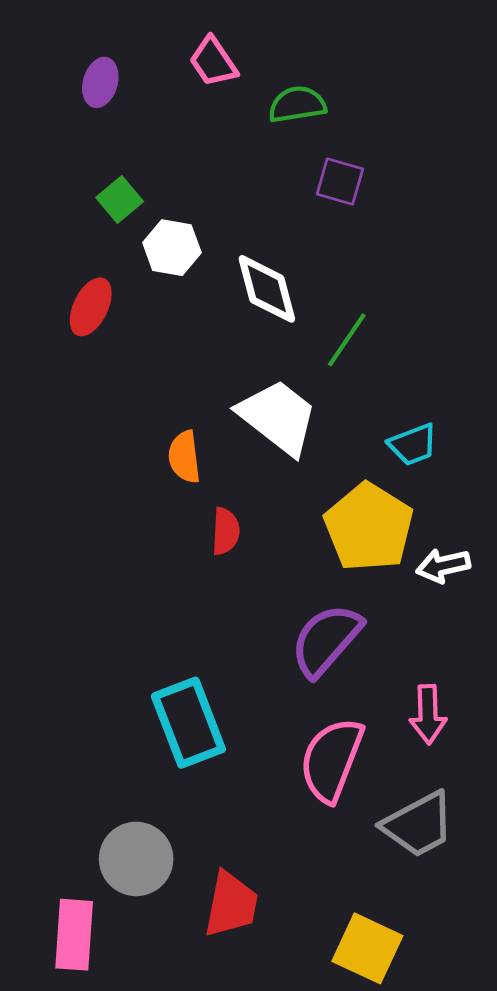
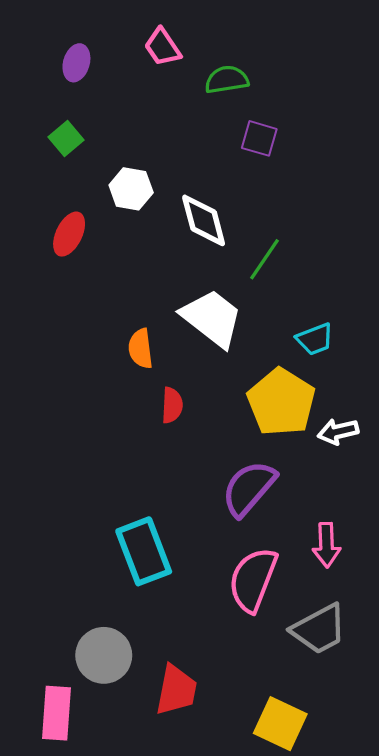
green square: (120, 199) -> (66, 138), moved

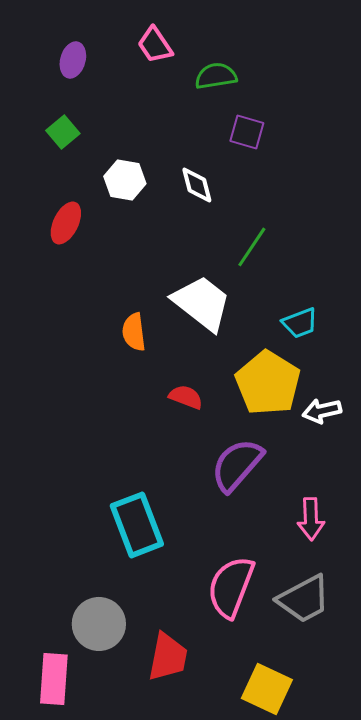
white diamond: (204, 220) -> (197, 185), moved, size x0.7
red semicircle: (172, 405) -> (186, 397), moved, turned -72
pink semicircle: (253, 580) -> (231, 587), moved

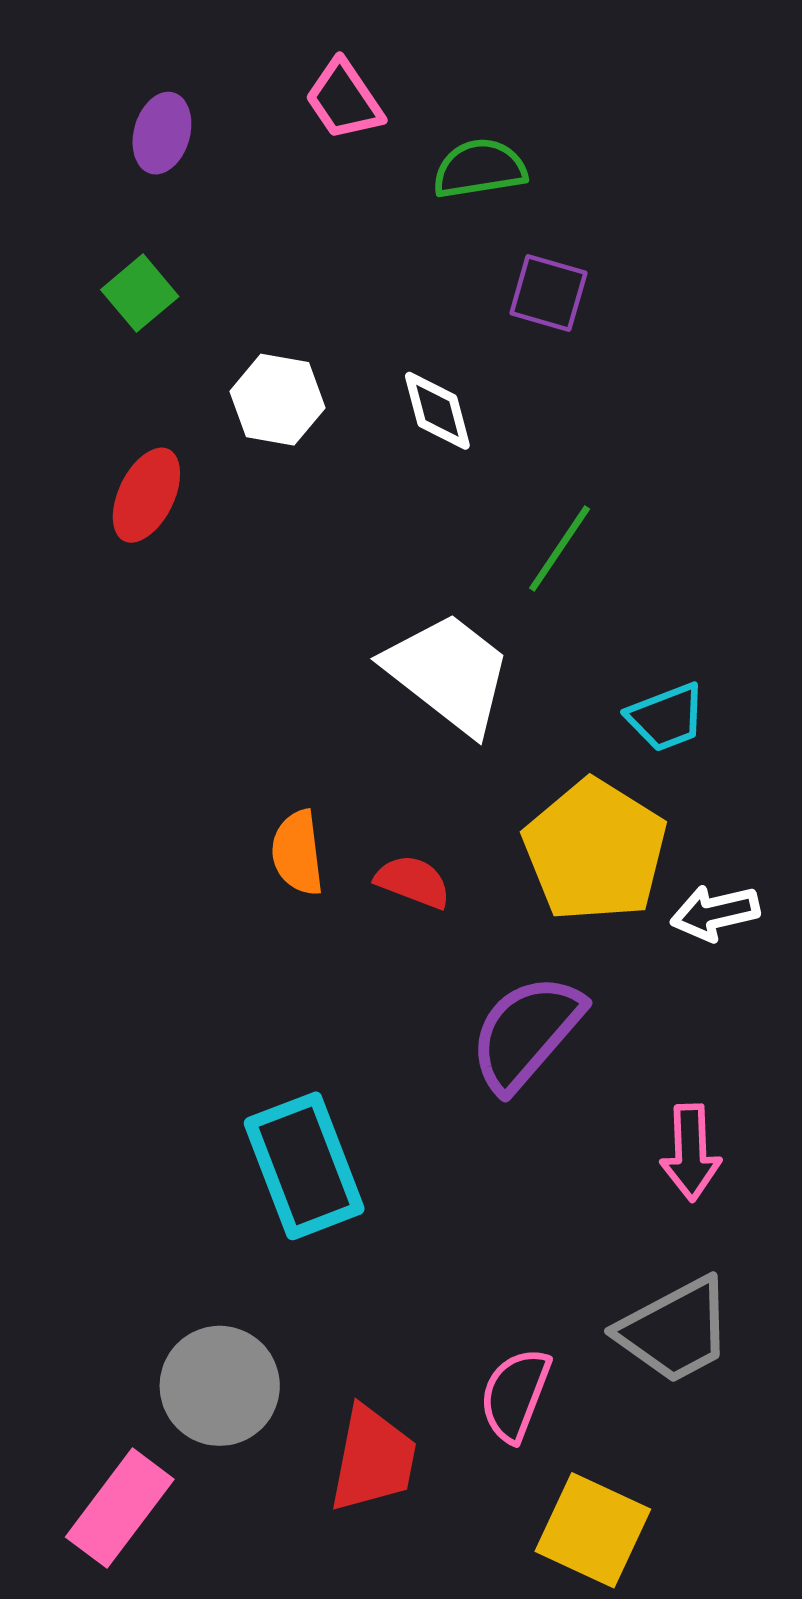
orange semicircle: (134, 332) -> (297, 853), moved
pink semicircle: (231, 587) -> (515, 1395), moved, size x0.7
pink rectangle: (54, 679) -> (120, 1508), turned 33

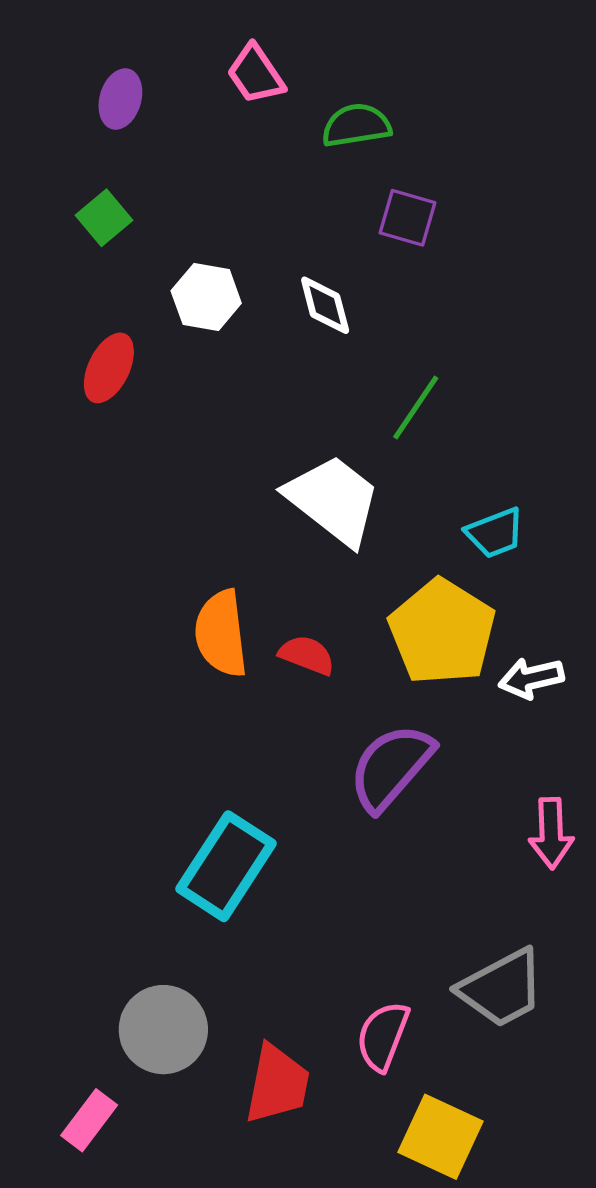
orange semicircle: (297, 853) -> (221, 634), size x1.4
pink arrow: (691, 1153) -> (551, 833), moved
cyan rectangle: (304, 1166) -> (226, 866), turned 54
pink rectangle: (120, 1508) -> (89, 1120), size x0.7

